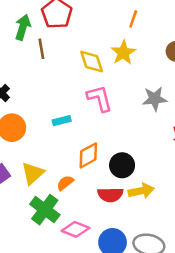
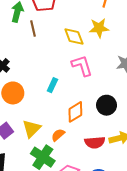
yellow star: (123, 53) -> (99, 28), turned 30
cyan rectangle: (62, 121) -> (52, 85), turned -48
black circle: (122, 165) -> (107, 105), moved

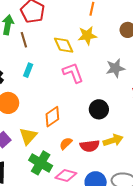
cyan rectangle: (52, 85) -> (28, 70), moved
orange diamond: (75, 112) -> (52, 117), moved
orange semicircle: (58, 135) -> (66, 143), moved

